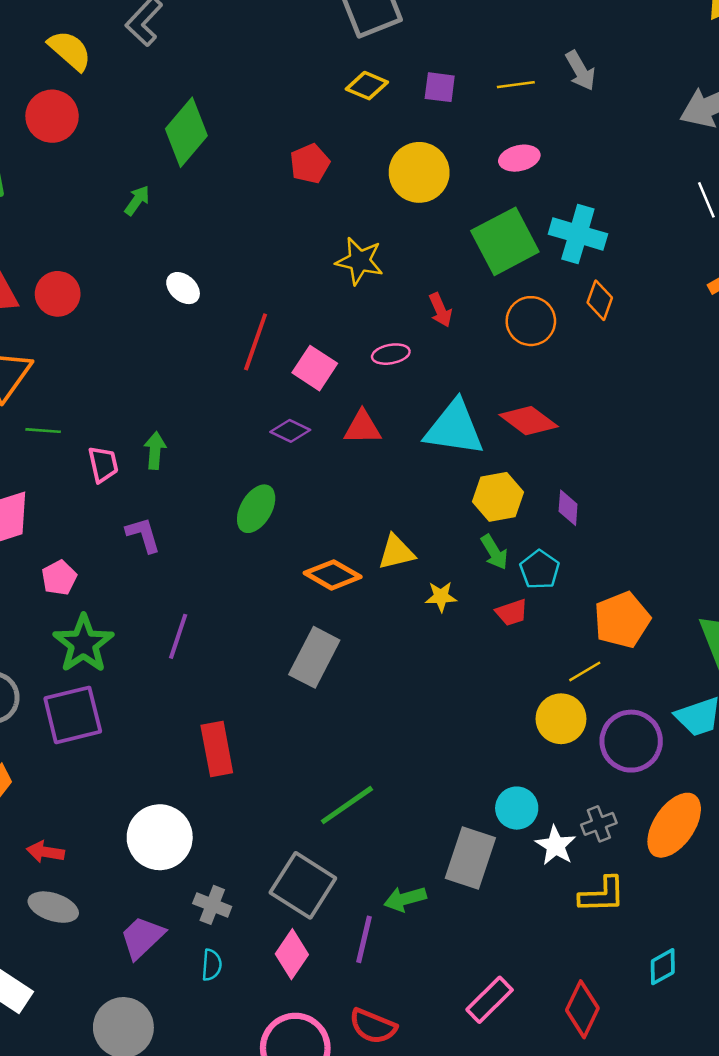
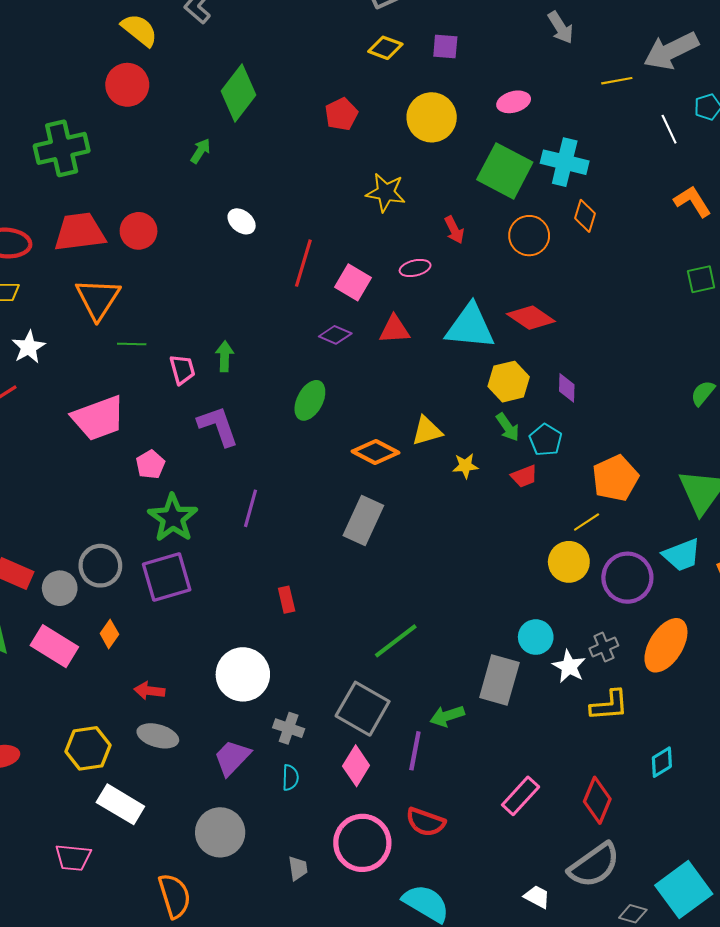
yellow line: (516, 85) -> (617, 81), moved
green square: (505, 241) -> (505, 171), turned -32
purple L-shape: (143, 535) -> (218, 426), size x1.4
red rectangle: (217, 749) -> (287, 600), size x0.6

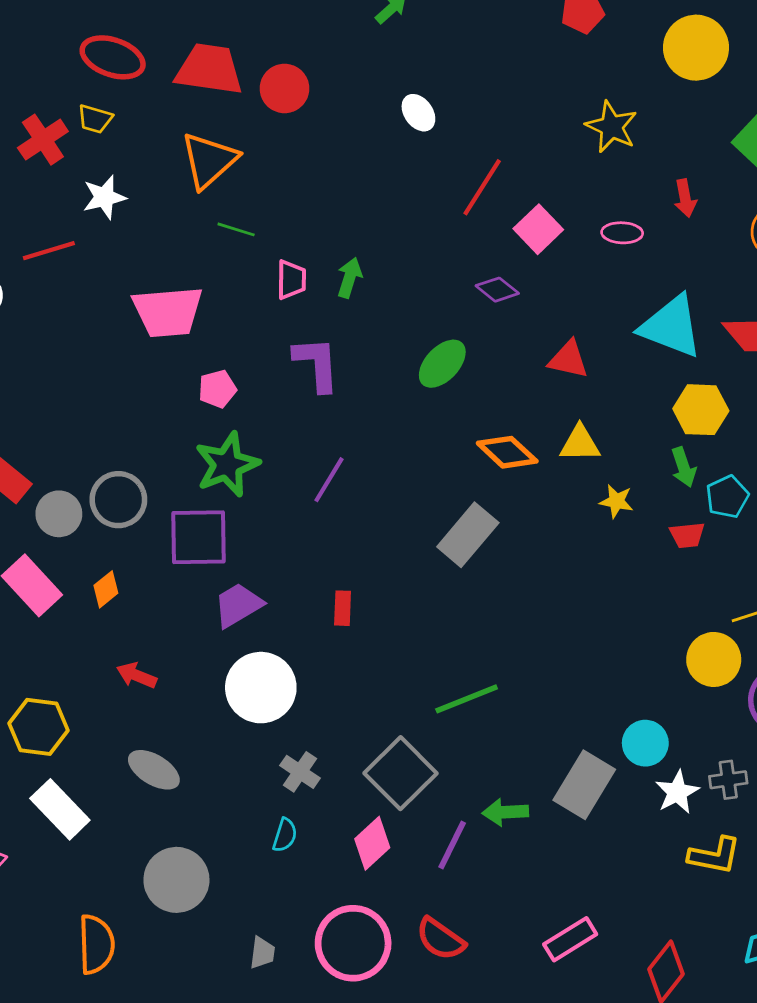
red triangle: (394, 329) -> (568, 359), moved
gray ellipse: (158, 736) -> (154, 770), moved
purple trapezoid: (232, 758) -> (238, 605), moved

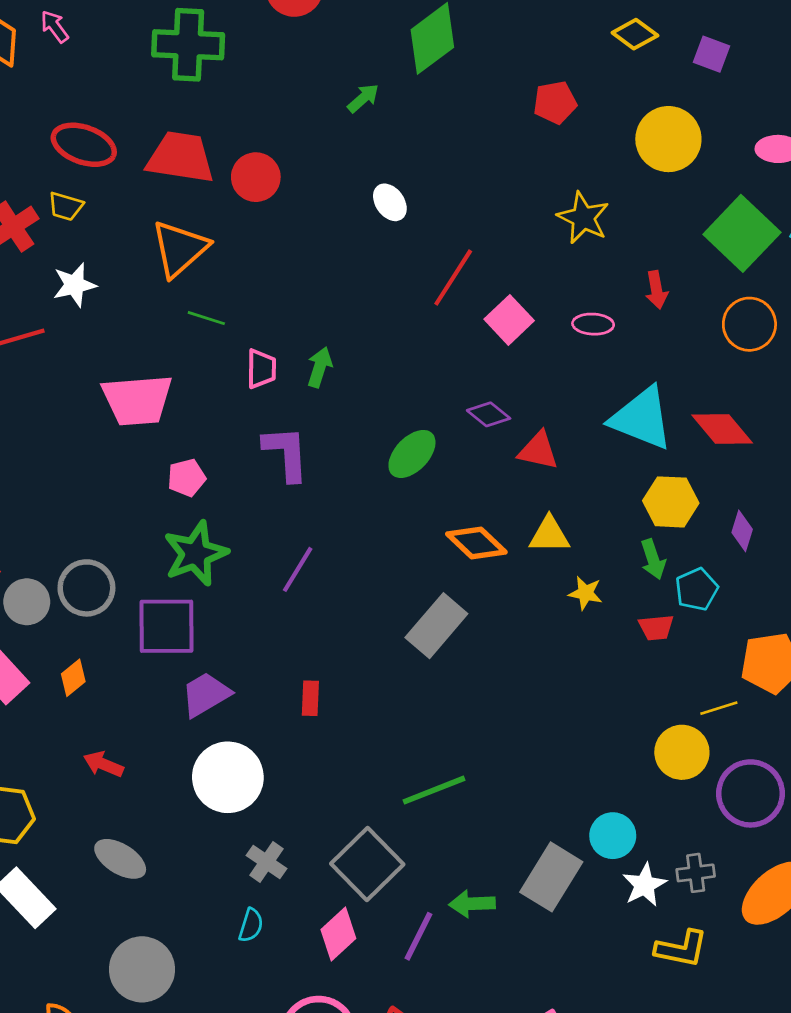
purple diamond: (497, 290) -> (489, 414), moved

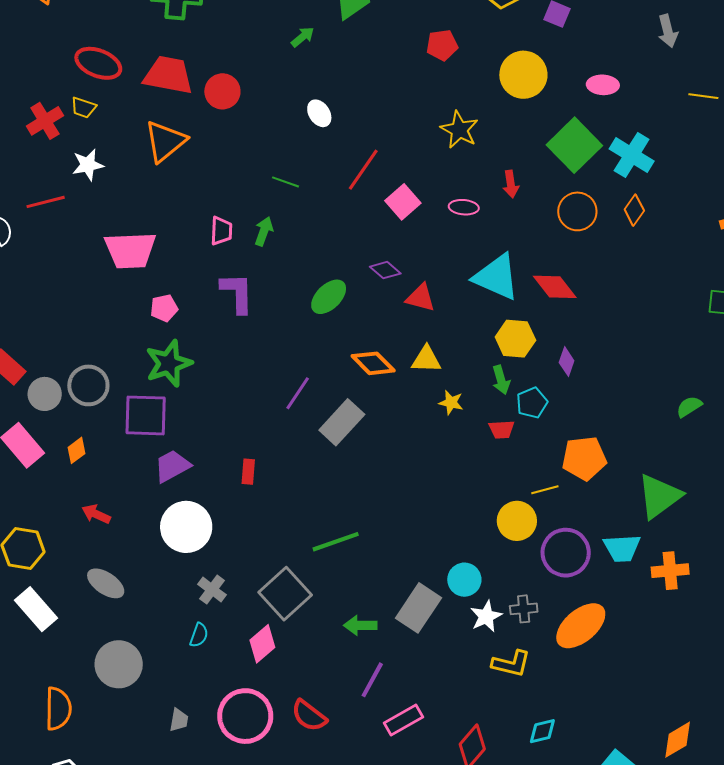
green line: (206, 318) -> (285, 182), moved
purple line: (298, 569) -> (298, 393), moved
purple line: (418, 936) -> (372, 680), moved

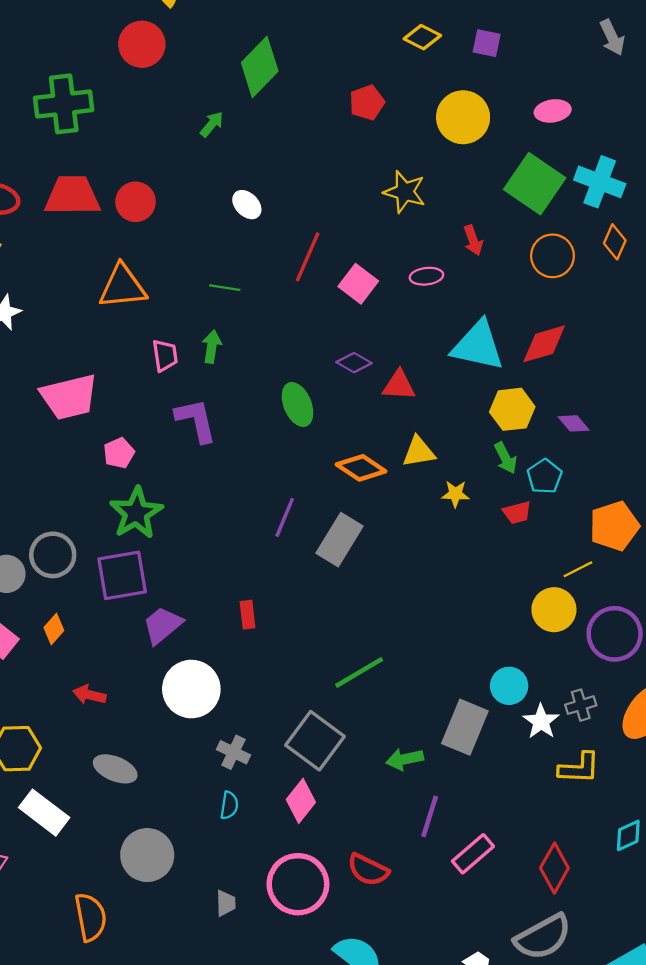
orange triangle: (165, 141) -> (123, 287), moved, turned 45
red diamond: (555, 287) -> (544, 344), turned -57
green ellipse: (329, 297) -> (297, 404), turned -57
purple diamond: (567, 362) -> (574, 423), turned -48

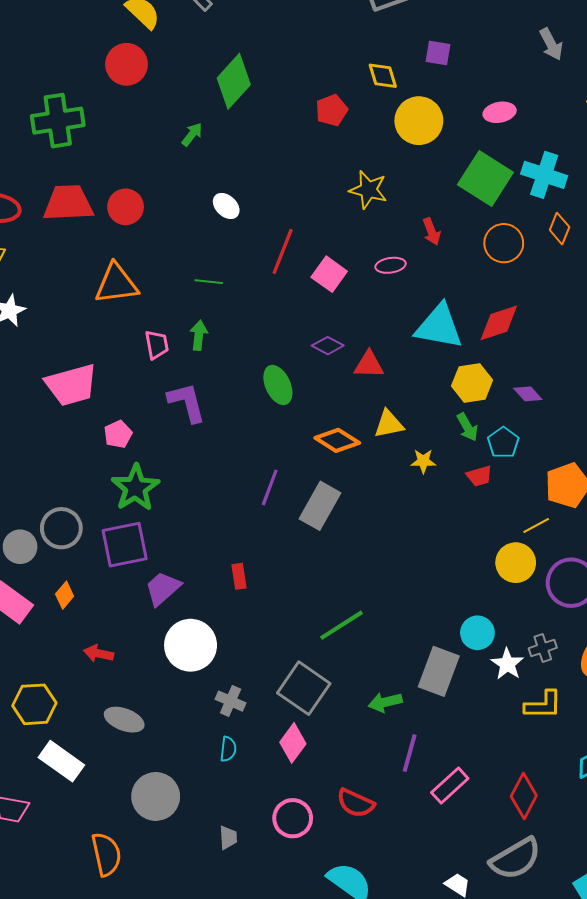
yellow diamond: (422, 37) -> (383, 76), moved, turned 48
pink circle: (298, 884) -> (293, 818), size x0.7

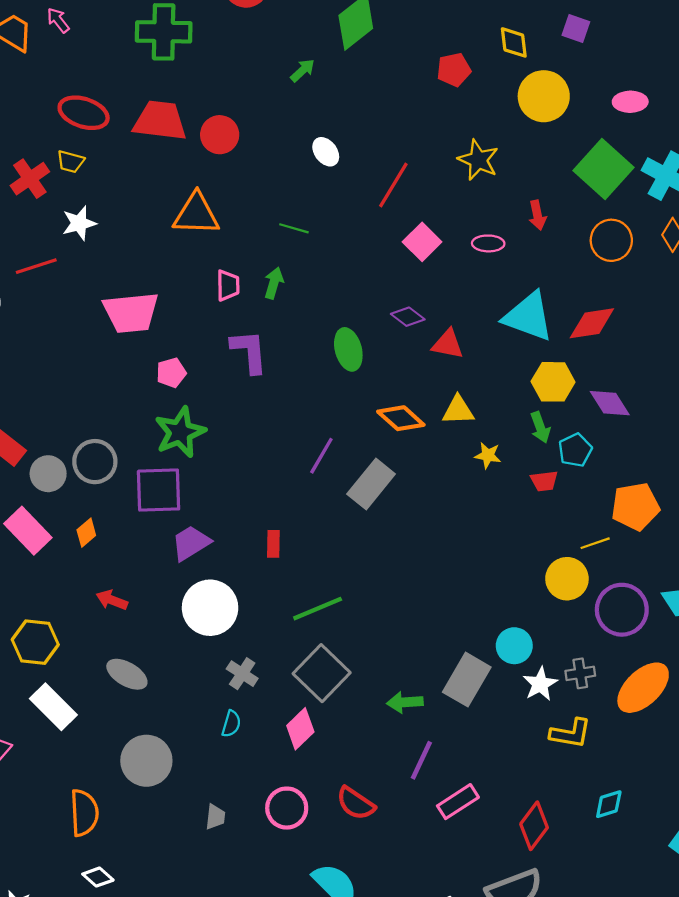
red line: (283, 251) -> (393, 185), moved
purple diamond: (528, 394) -> (610, 403), size x1.4
green line: (342, 625) -> (318, 609), moved

